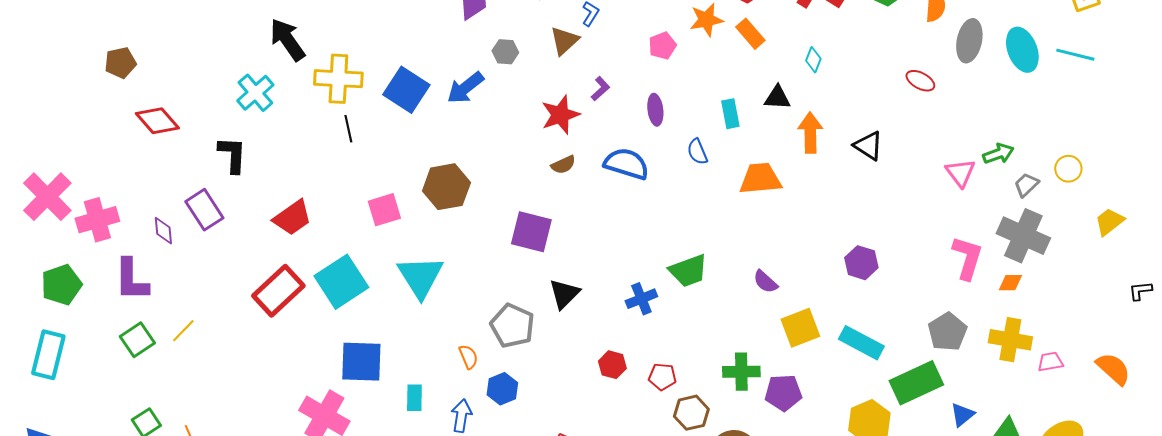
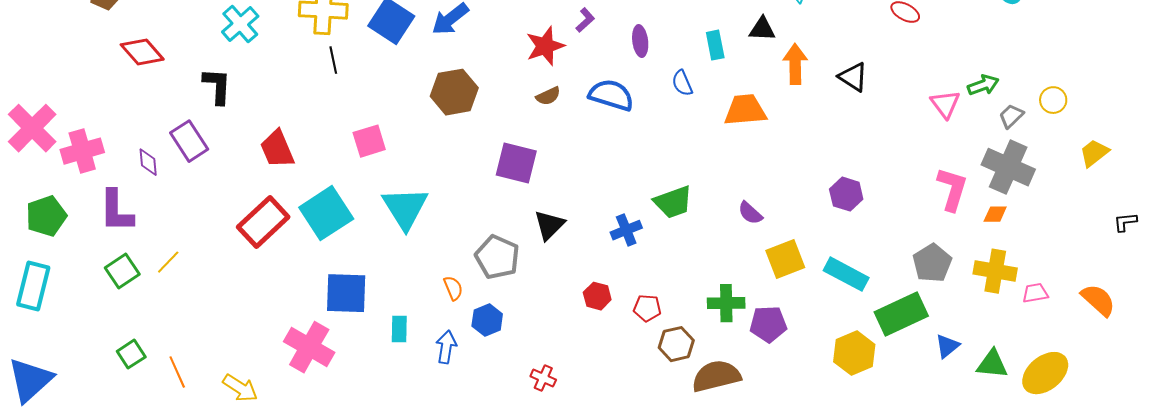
brown hexagon: (446, 187) -> (454, 92), moved
red trapezoid: (292, 218) -> (277, 149), turned 102

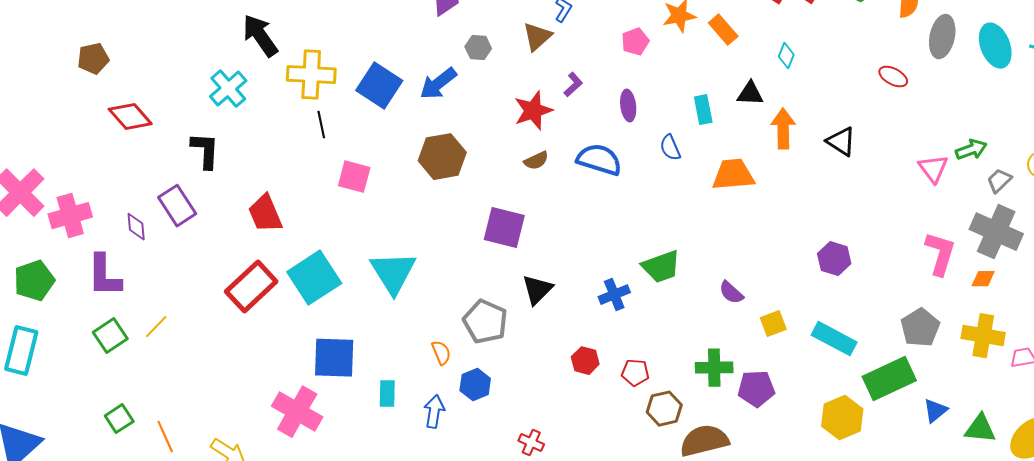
pink square: (369, 141) -> (354, 177), moved, turned 32
purple semicircle: (750, 213) -> (731, 293), moved
yellow square: (785, 259) -> (773, 324), size x0.7

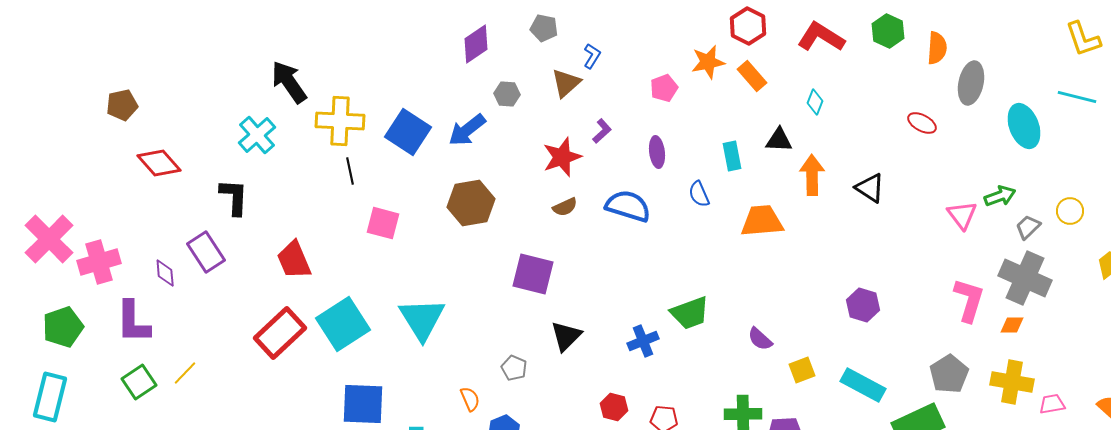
cyan ellipse: (995, 46) -> (1024, 126), moved
gray pentagon: (485, 322) -> (514, 368), size x0.6

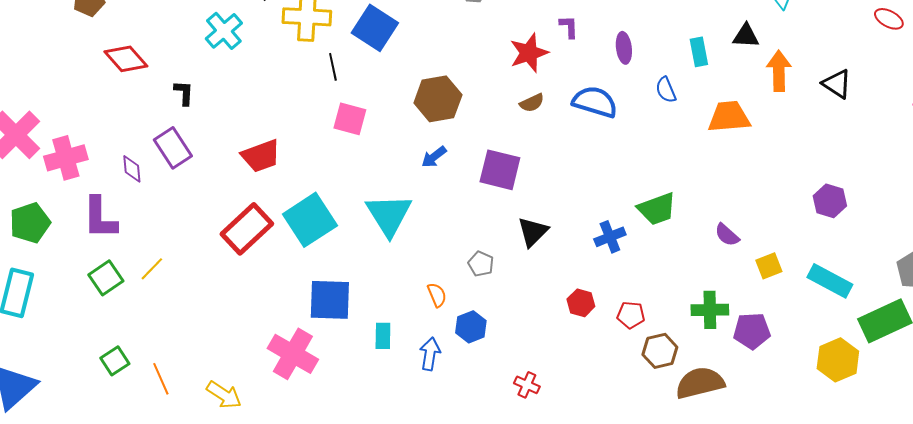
blue arrow: (467, 130) -> (434, 157), moved, size x0.7
purple L-shape: (602, 131) -> (569, 27), turned -50
black line: (350, 171) -> (333, 67), moved
black L-shape: (234, 197) -> (184, 93), moved, size x0.7
red trapezoid: (294, 260) -> (261, 156), turned -87

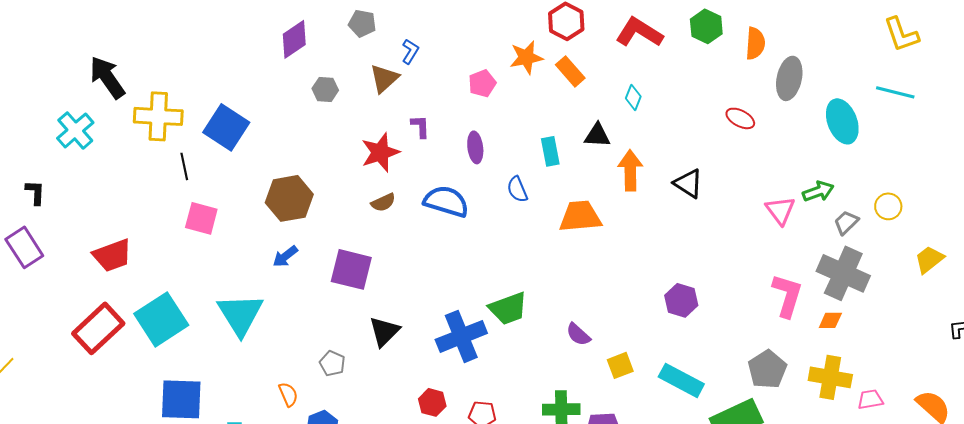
blue cross: (610, 237) -> (461, 336), size x1.6

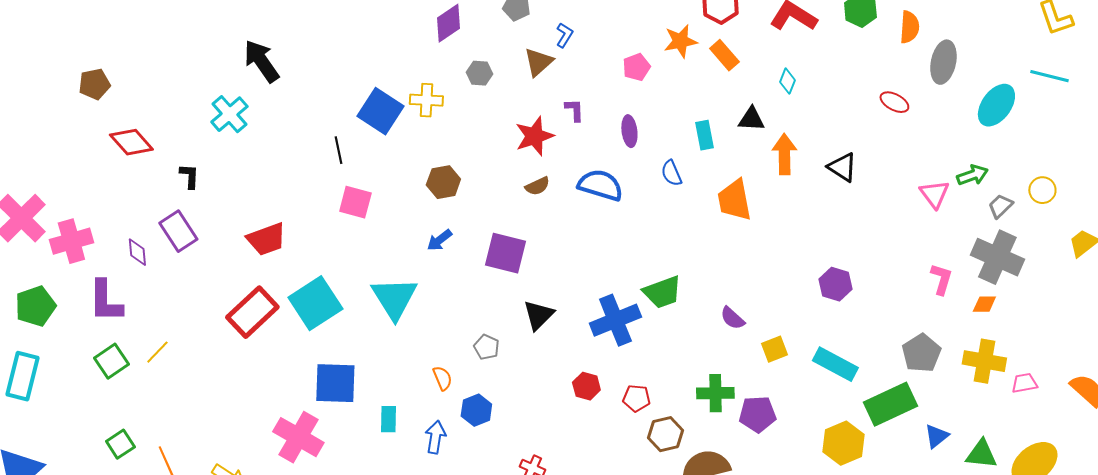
yellow cross: (158, 116) -> (426, 100), moved, size x0.7
cyan ellipse: (842, 121) -> (996, 105), turned 57
brown hexagon: (289, 198) -> (443, 182), size x0.7
orange trapezoid: (580, 216) -> (734, 200), turned -96
pink L-shape: (787, 295) -> (941, 279), size x0.7

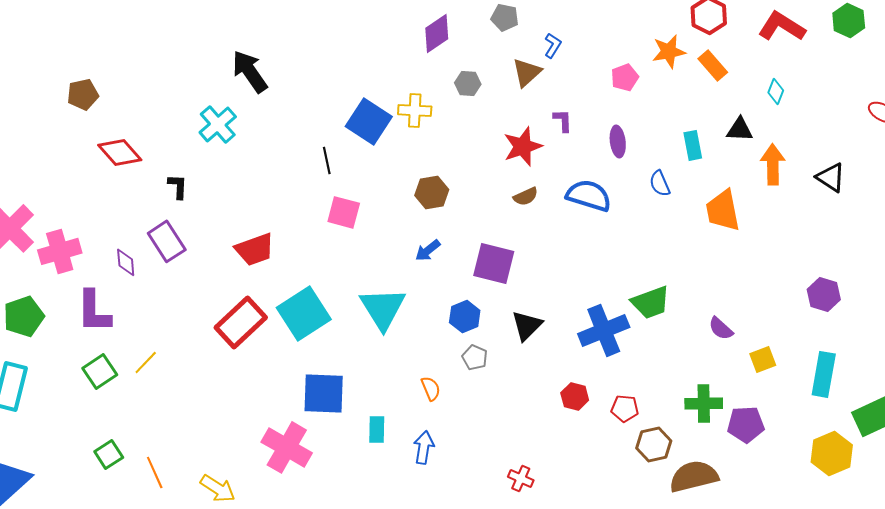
cyan rectangle: (835, 364) -> (824, 374), turned 72
blue hexagon: (476, 410) -> (465, 316), moved

